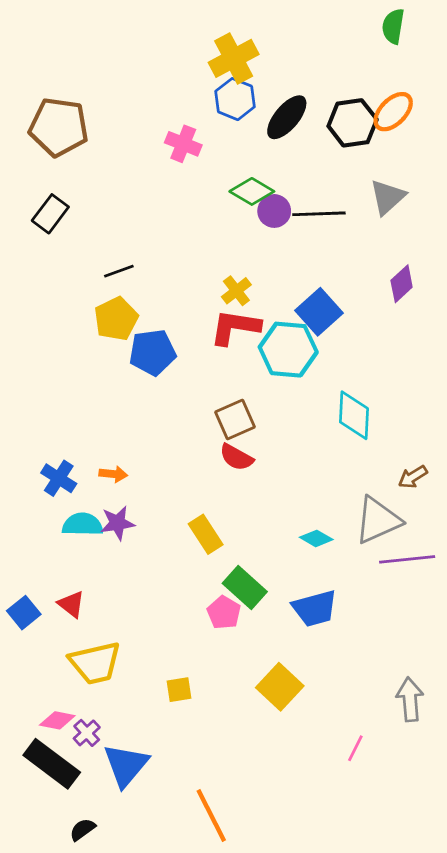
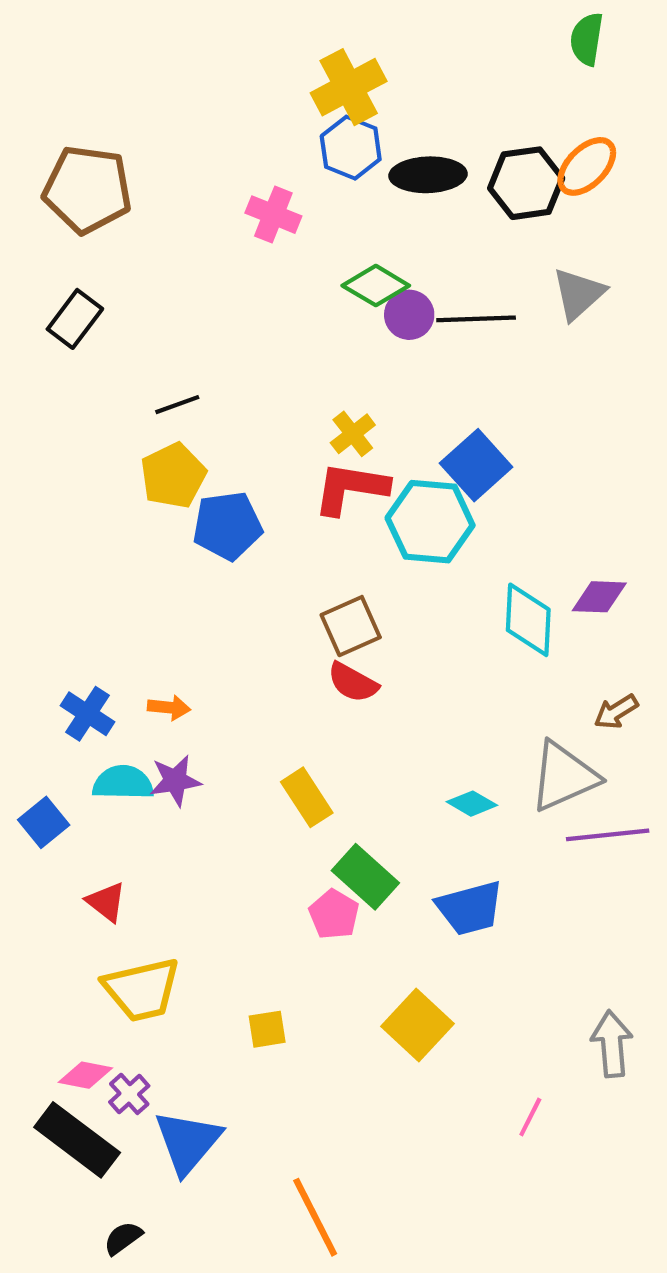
black ellipse: (287, 117) -> (428, 175), turned 48
purple diamond: (402, 284) -> (599, 597), moved, turned 45
blue square: (24, 613) -> (44, 822), moved

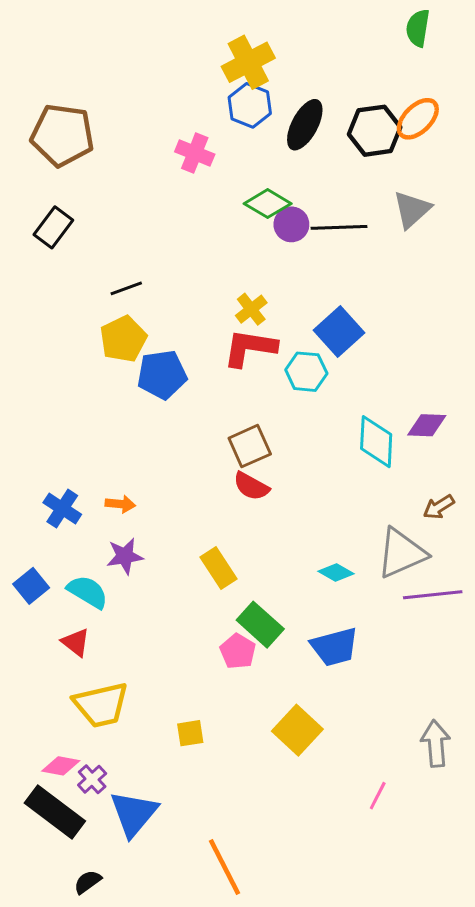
black ellipse: (428, 175) -> (305, 125), turned -60
cyan hexagon: (430, 522) -> (306, 372), size x0.7
cyan semicircle: (123, 783) -> (88, 592), moved, turned 30

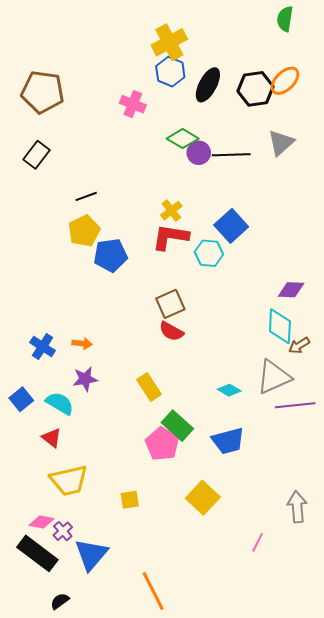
cyan diamond: (376, 442) -> (280, 326), moved
pink pentagon: (238, 651) -> (162, 444), size x1.4

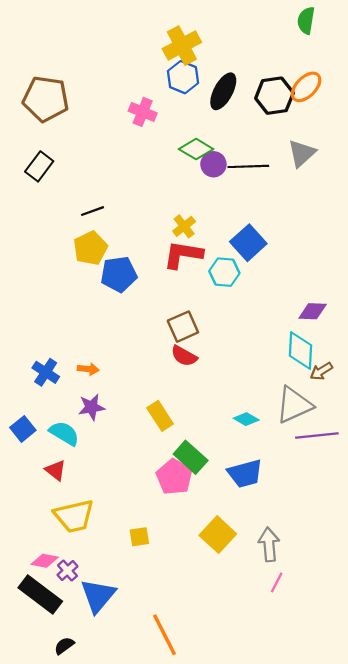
gray arrow: (297, 507) -> (269, 544), moved

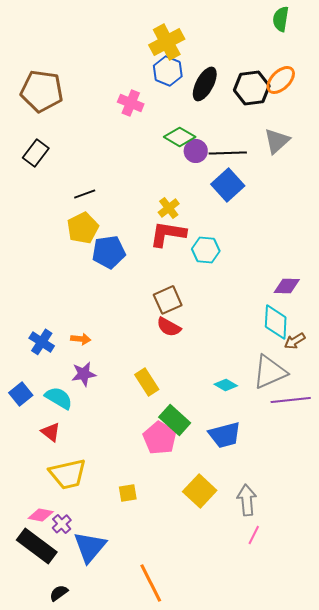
blue square: (248, 243) -> (228, 185), moved

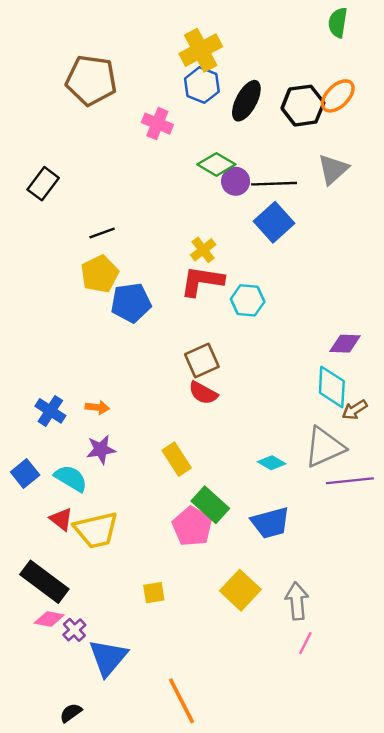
brown pentagon: (42, 91) -> (91, 80), moved
yellow trapezoid: (68, 474) -> (96, 530), moved
black rectangle: (37, 546) -> (44, 582), moved

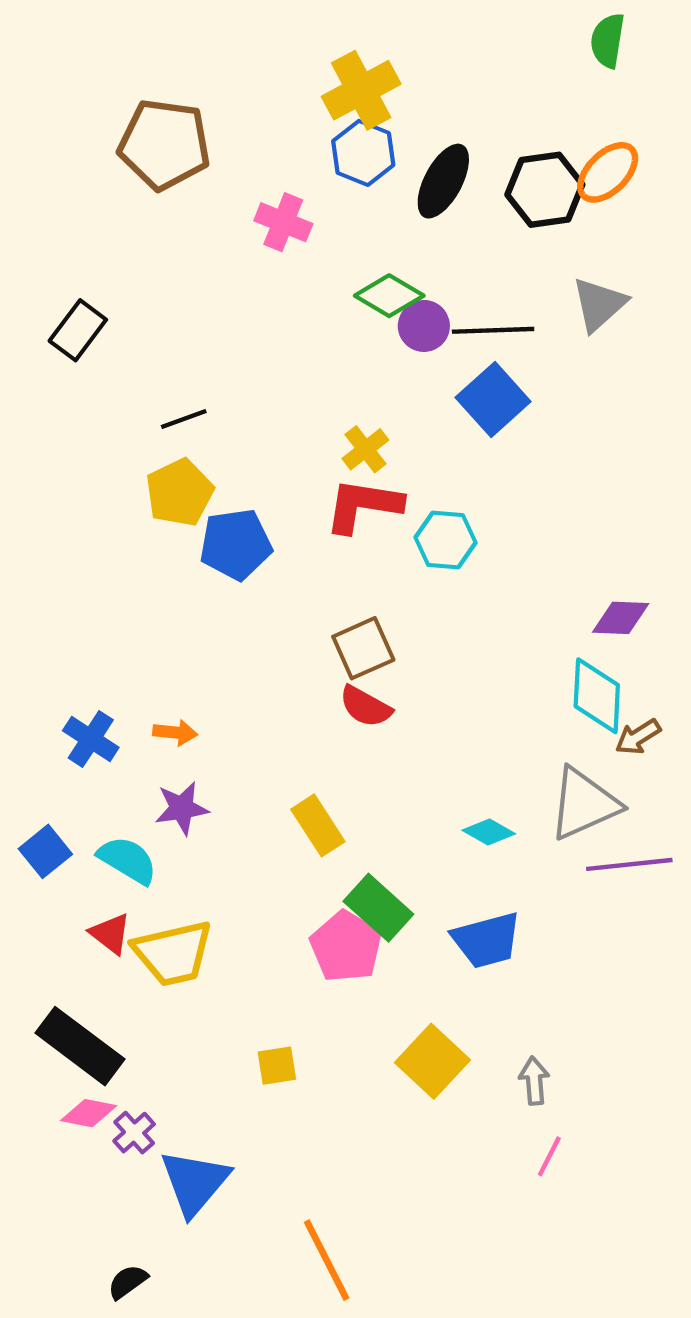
gray arrow: (297, 601) -> (534, 1081), size x0.7

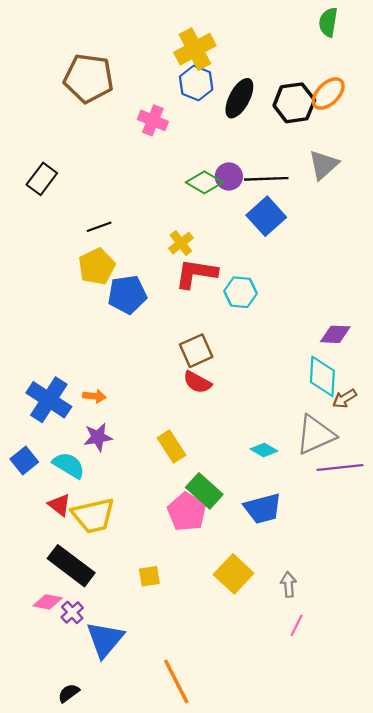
green diamond: (389, 296) -> (204, 182), moved
yellow cross: (365, 449) -> (181, 243), moved
blue cross: (91, 739) -> (49, 400), size x1.5
black rectangle: (80, 1046) -> (71, 566), moved

